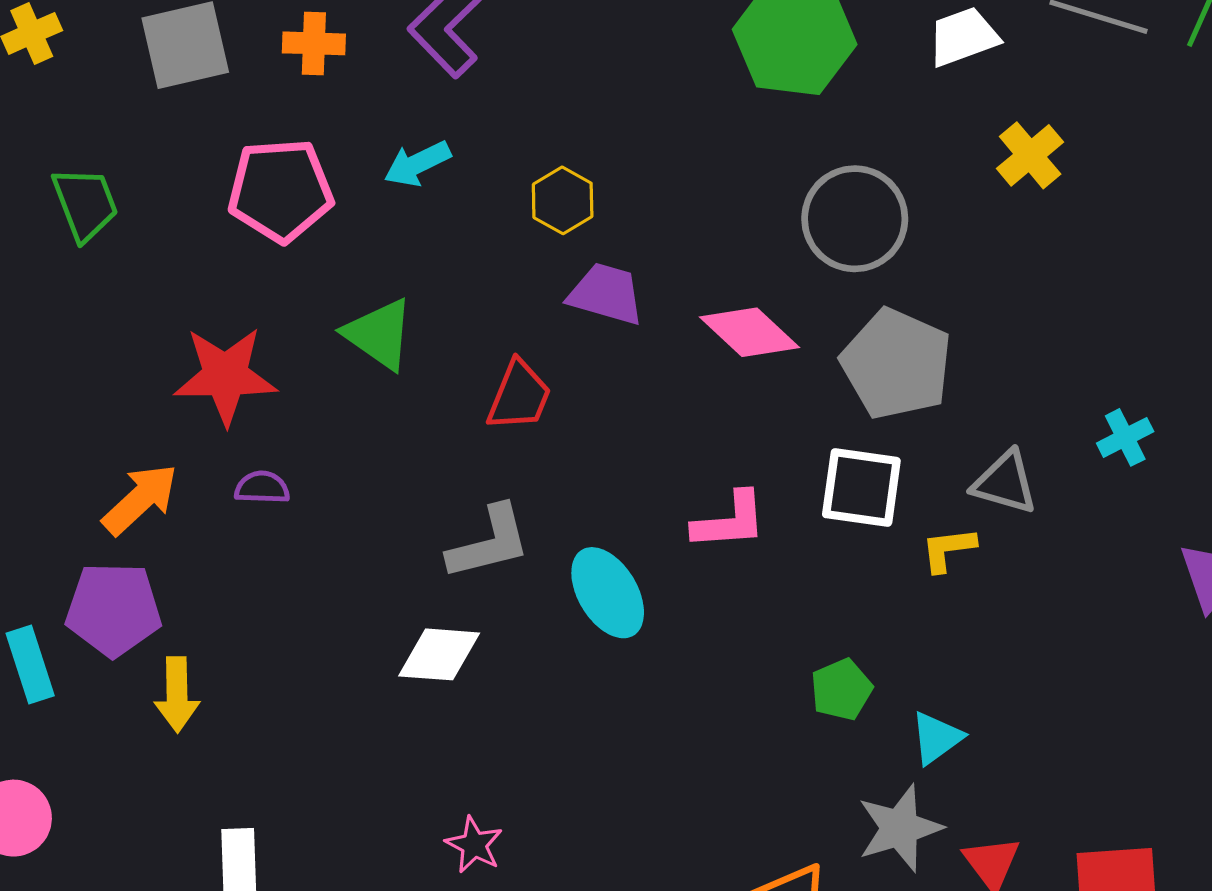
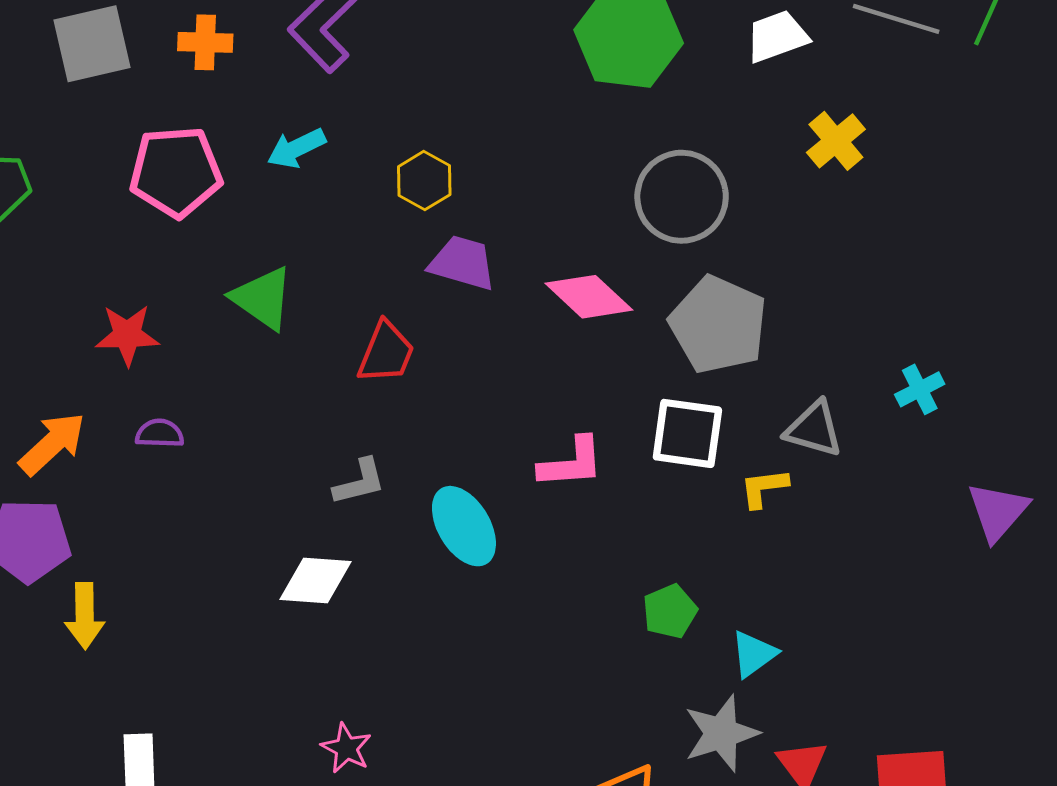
red star: (225, 376) -> (127, 335), size x0.7
gray L-shape: (489, 543) -> (360, 482), size x0.7

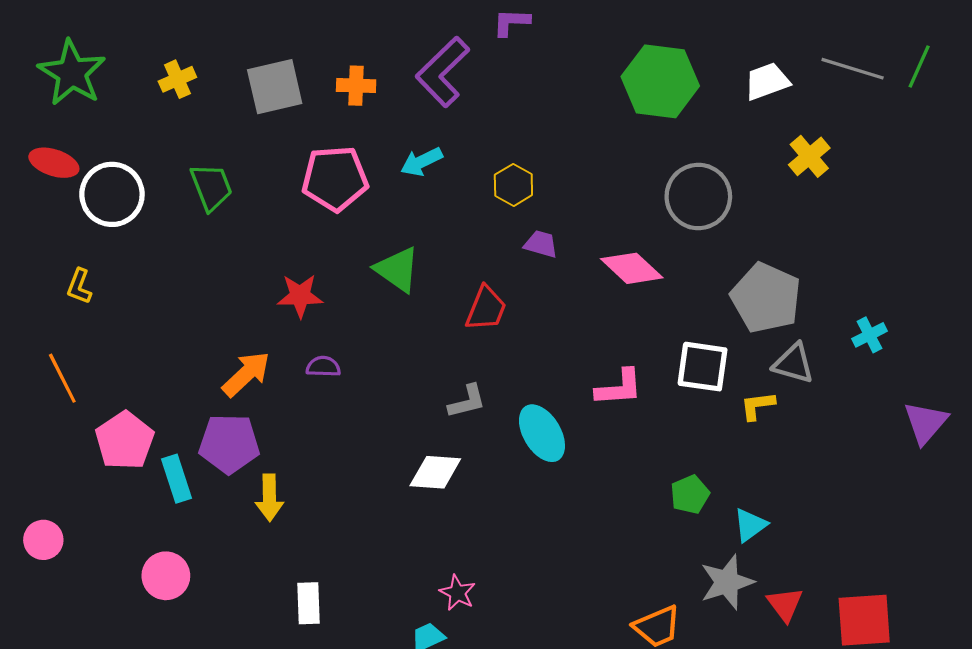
purple trapezoid: (462, 263) -> (541, 244), size x0.7
gray pentagon: (718, 325) -> (766, 298), moved

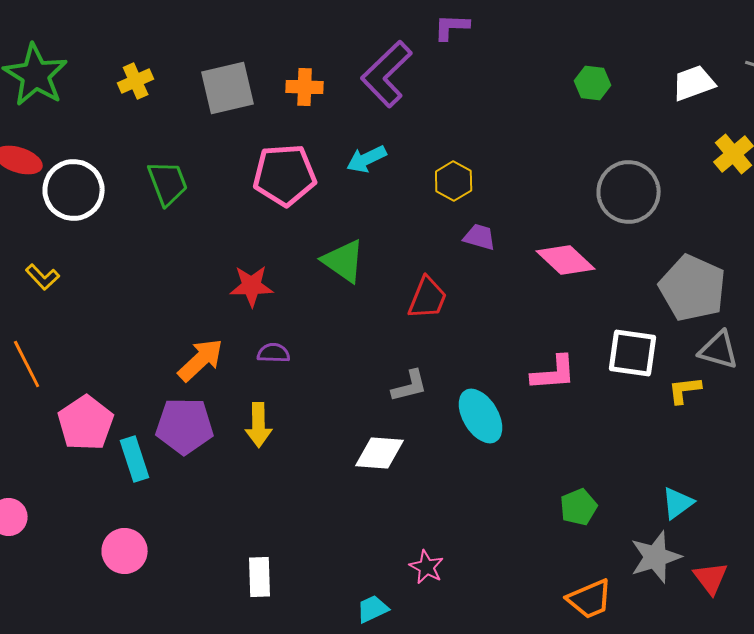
green hexagon: (660, 81) -> (593, 83), size x0.5
yellow L-shape: (79, 286) -> (43, 277), turned -64
green pentagon: (690, 494) -> (579, 507), moved
yellow arrow: (269, 498) -> (259, 425), moved
pink star: (457, 593) -> (427, 567), moved

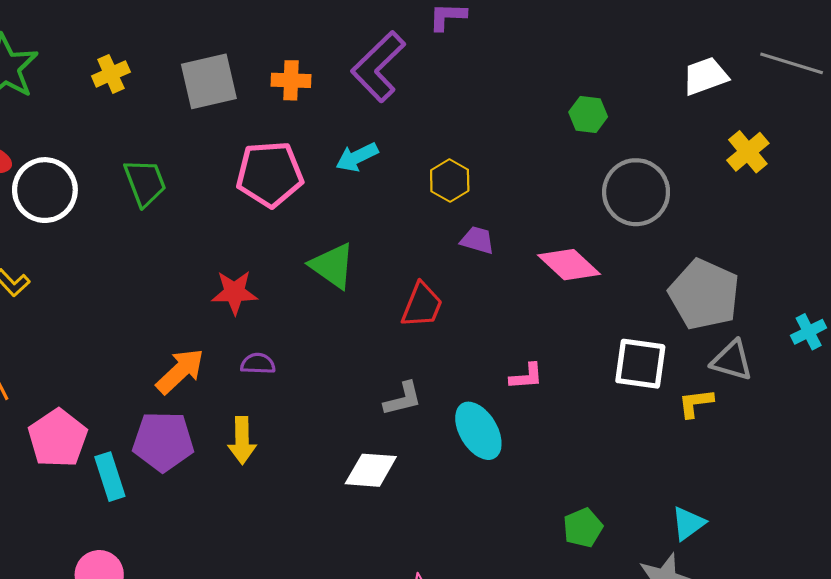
green hexagon: (593, 83) -> (588, 114), moved
pink L-shape: (554, 373) -> (526, 376), moved, size x0.7

